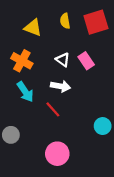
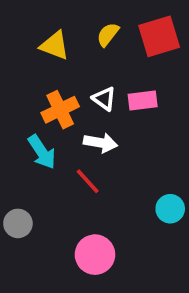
yellow semicircle: (65, 21) -> (108, 34), turned 48
orange cross: (22, 61) -> (60, 110), moved, turned 35
pink rectangle: (86, 61) -> (143, 101), turned -63

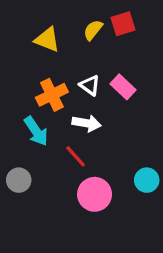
red square: (159, 36) -> (123, 24), moved, size x0.7
pink rectangle: (143, 101) -> (123, 87), turned 50
gray circle: (18, 223) -> (19, 180), moved
pink circle: (95, 255) -> (95, 194), moved

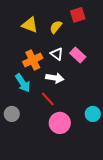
yellow semicircle: (93, 30) -> (56, 27), moved

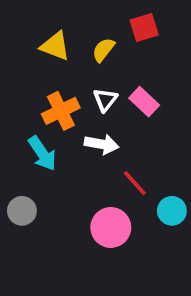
white triangle: (57, 54) -> (105, 100), turned 32
red line: (48, 99) -> (135, 183), moved

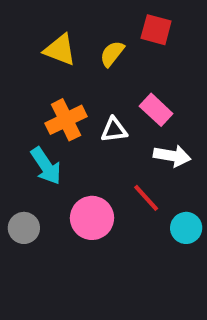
red square: (144, 28) -> (156, 30), turned 32
white triangle: (105, 100) -> (114, 130), moved, turned 45
white arrow: (102, 144) -> (172, 156), moved
pink circle: (111, 227) -> (92, 218), moved

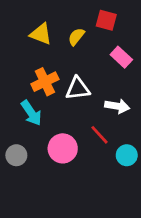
pink rectangle: (156, 110) -> (121, 57), moved
white triangle: (114, 130) -> (78, 88), size x1.4

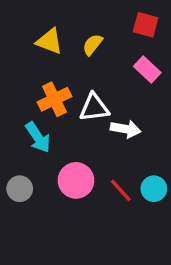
red square: (106, 20) -> (146, 25), moved
white arrow: (117, 106) -> (126, 129), moved
red line: (99, 135) -> (121, 190), moved

